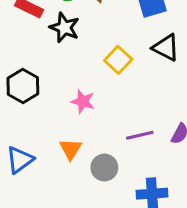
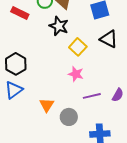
black star: (64, 28) -> (59, 26), moved
pink star: (83, 101) -> (76, 74), moved
blue triangle: (20, 160) -> (14, 90), moved

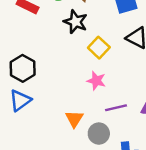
orange triangle: (47, 105) -> (74, 119), moved
gray circle: (69, 117) -> (99, 134), moved

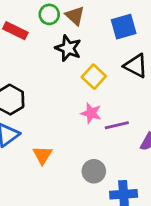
purple line: (116, 108) -> (117, 125), moved
orange triangle: (74, 119) -> (42, 155), moved

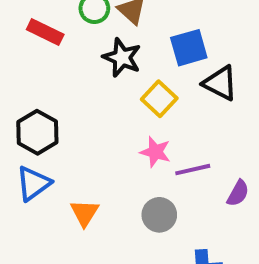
blue square: (124, 27) -> (189, 48), moved
gray circle: (94, 171) -> (159, 215), moved

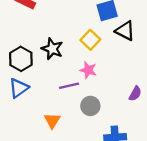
black star: (122, 58) -> (52, 49), moved
purple line: (193, 170) -> (69, 86), moved
orange triangle: (85, 213) -> (52, 120), moved

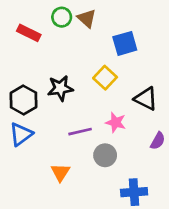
black triangle: (125, 31) -> (146, 99), moved
black star: (52, 49) -> (60, 88), turned -30
pink star: (88, 70) -> (116, 122), moved

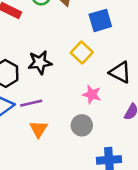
purple line: (80, 132) -> (31, 103), moved
orange triangle: (60, 172) -> (39, 129), moved

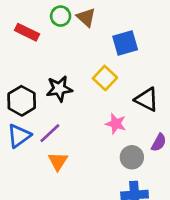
purple line: (31, 103) -> (50, 133), turned -30
gray circle: (82, 125) -> (132, 157), moved

